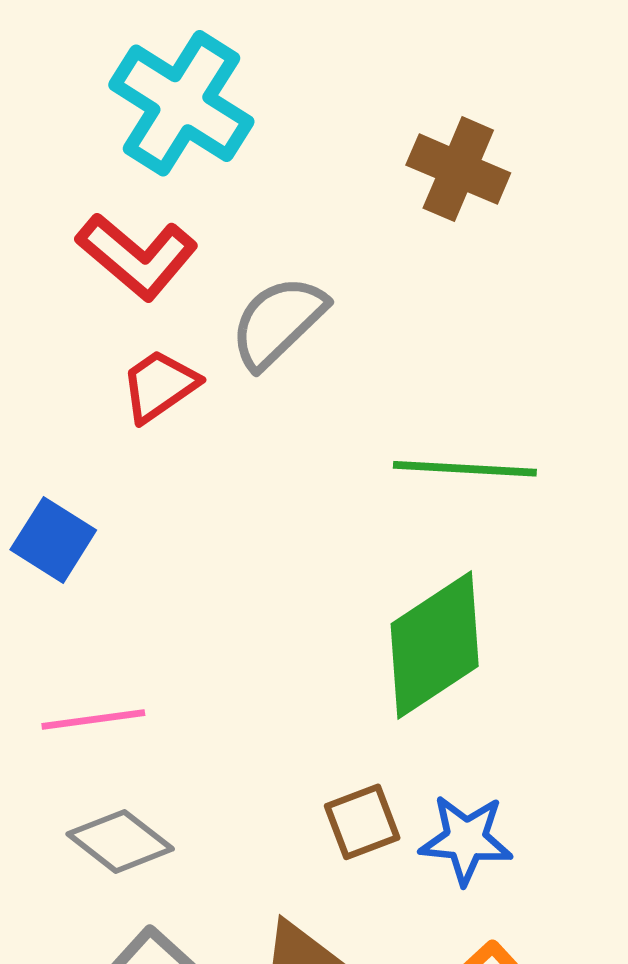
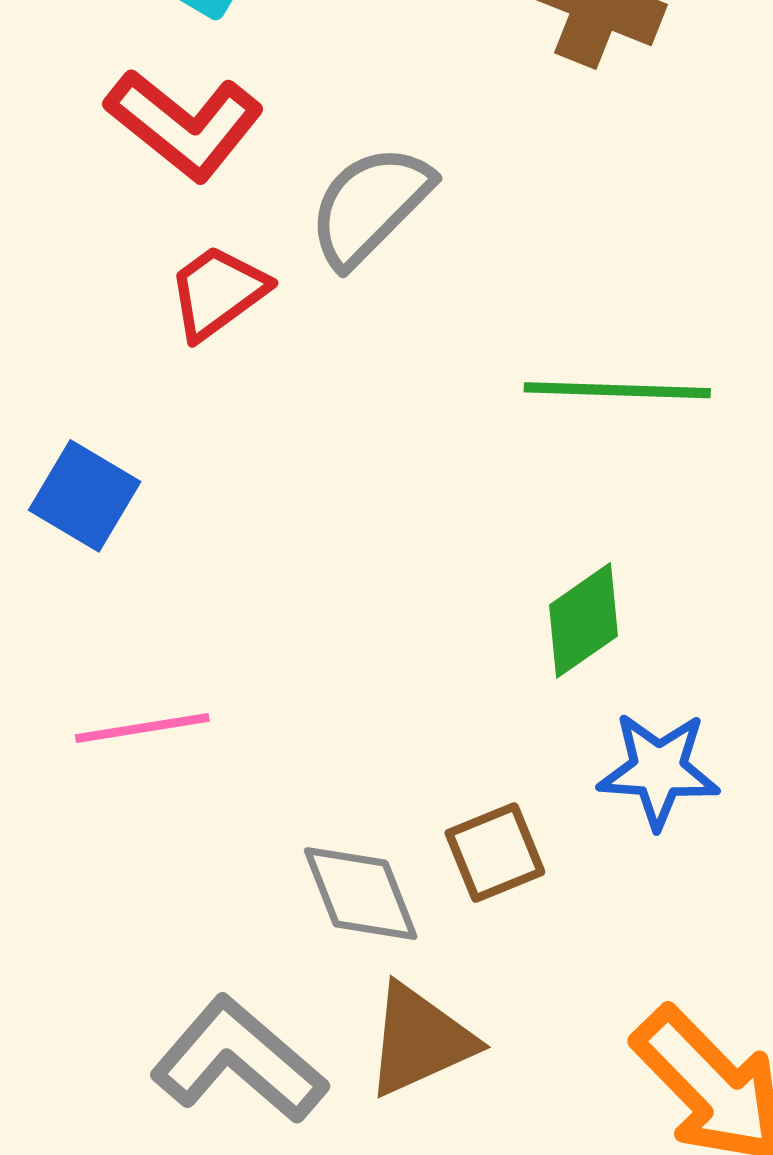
green diamond: (435, 645) -> (584, 620), size x0.6
blue star: (466, 840) -> (659, 770), moved
gray diamond: (120, 841) -> (361, 894), moved, turned 32

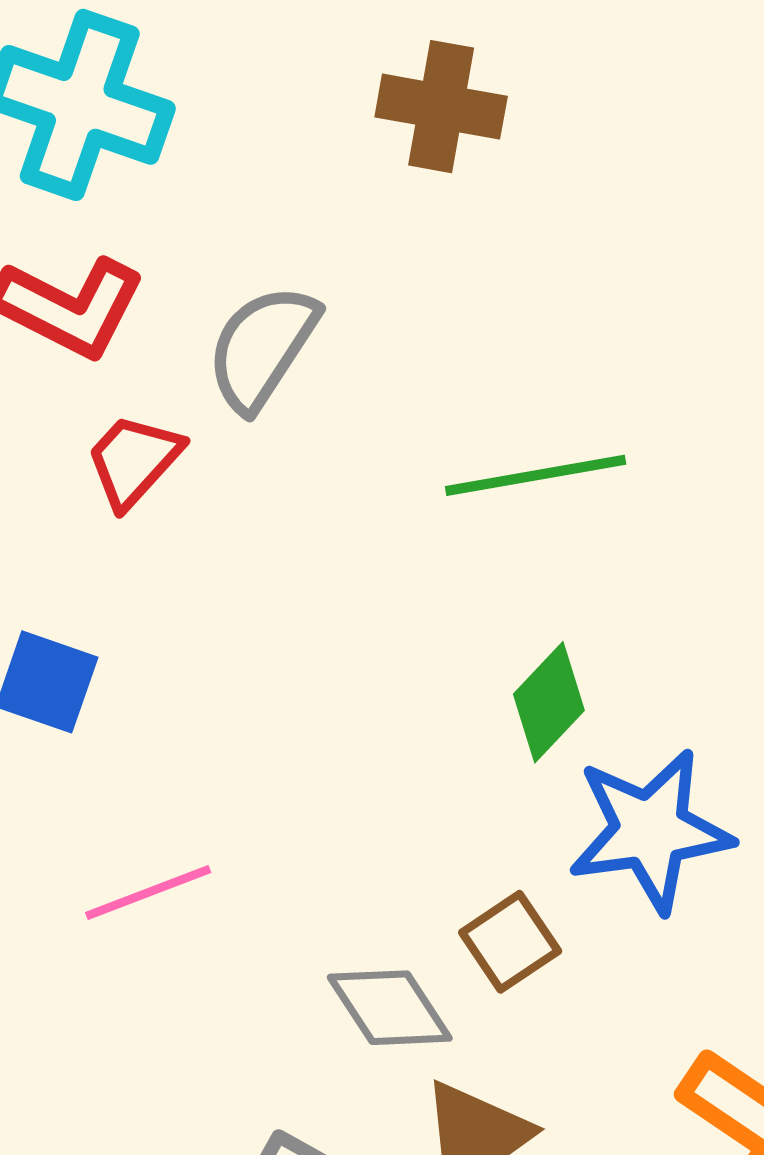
blue star: (659, 770) -> (650, 830), size x1.4

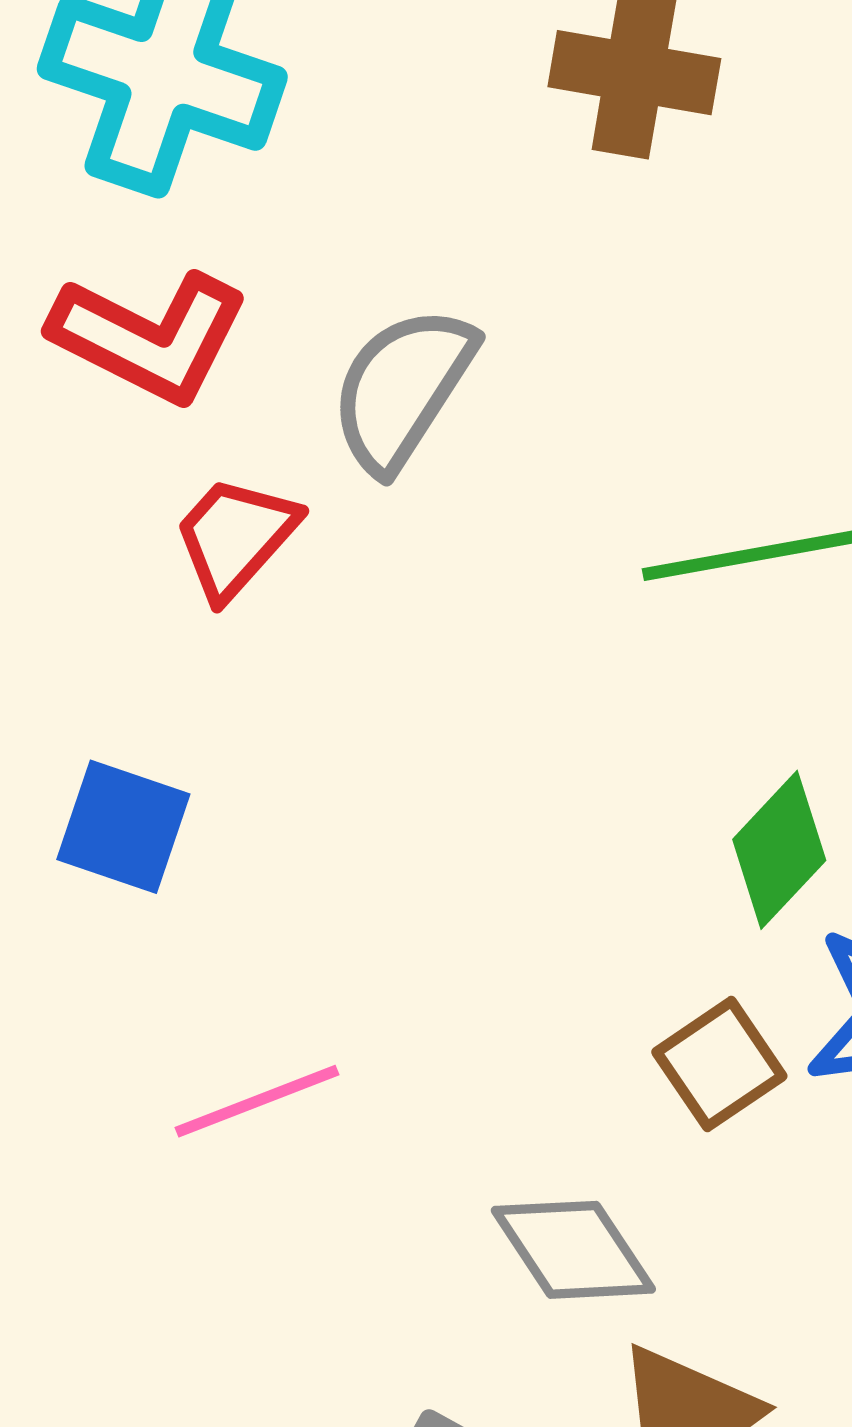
brown square: (510, 942) -> (719, 1064), moved

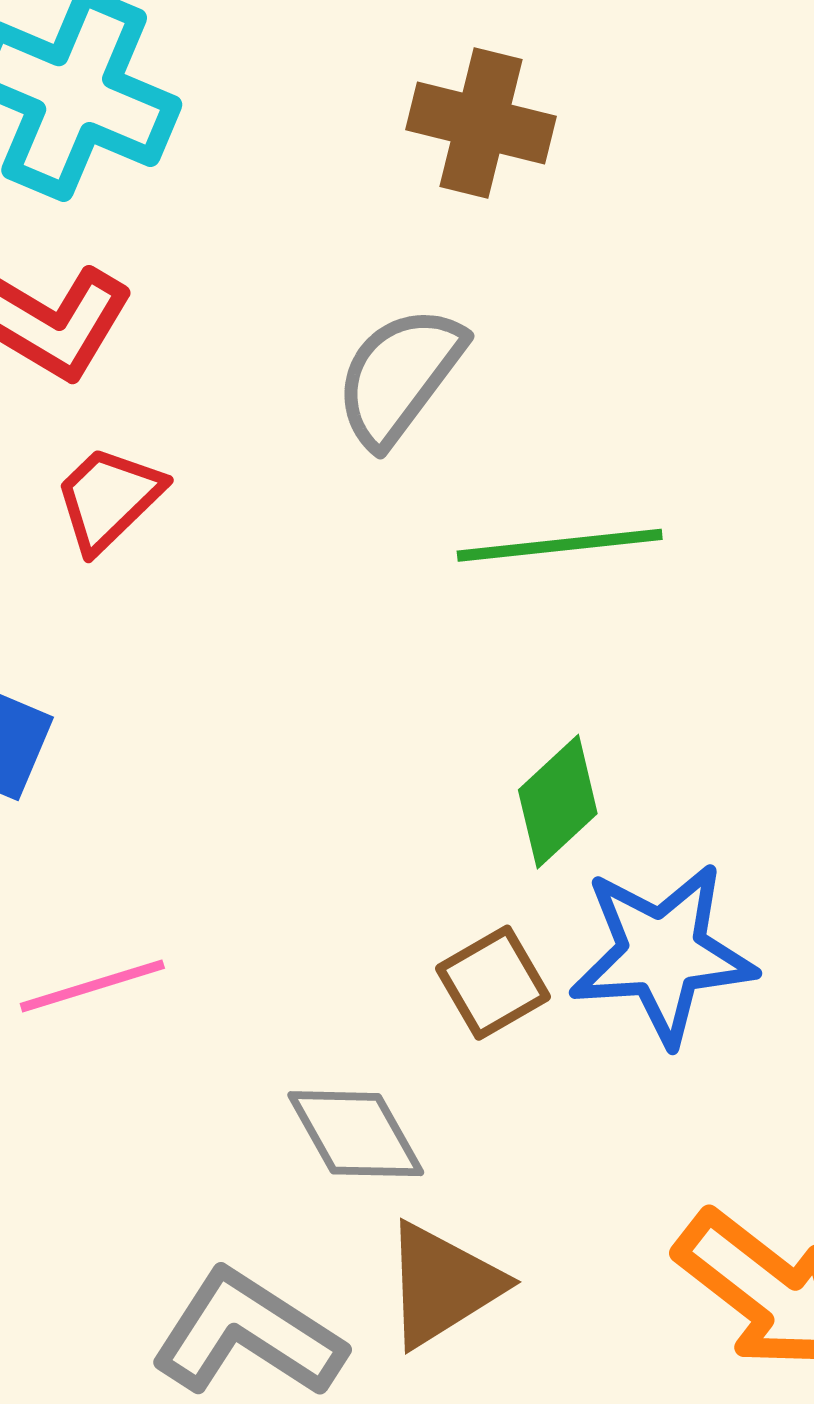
gray semicircle: (402, 389) -> (399, 376), moved

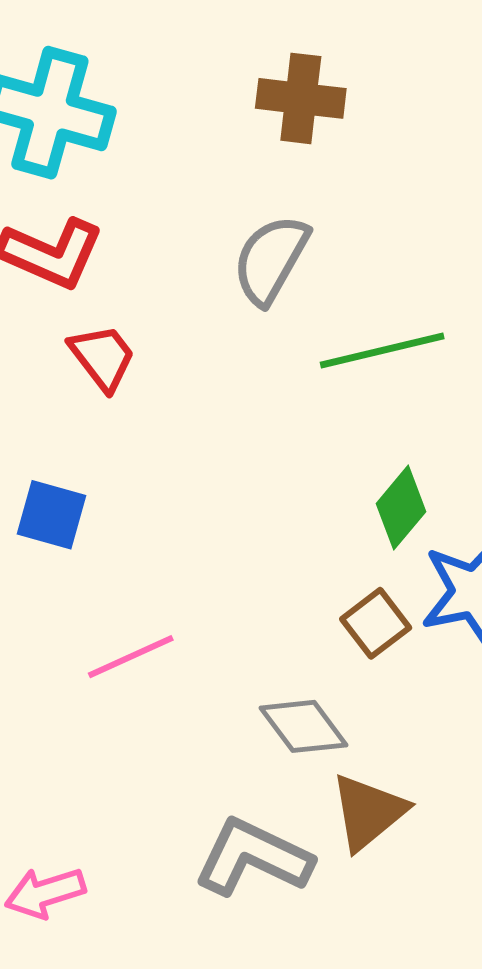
red trapezoid: (109, 499) -> (102, 357), turned 104

